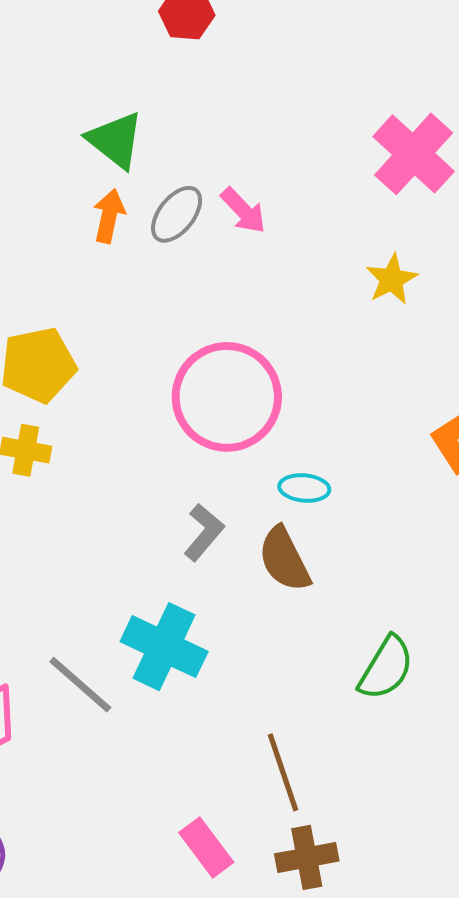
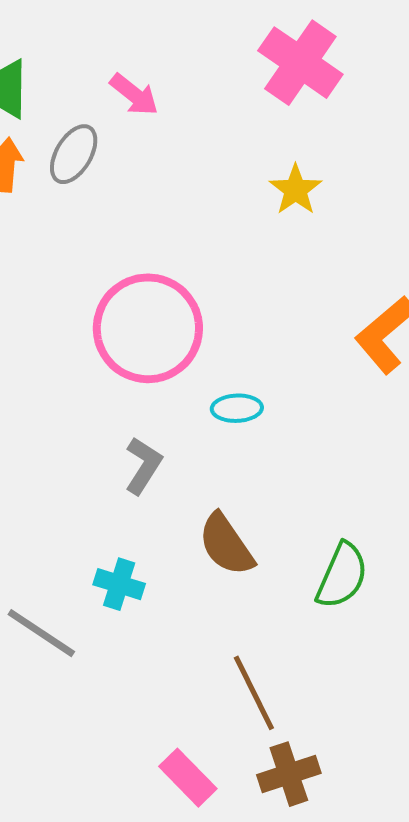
pink arrow: (243, 211) -> (134, 95), moved
brown semicircle: (284, 559) -> (226, 545), moved
cyan cross: (164, 647) -> (119, 584), size x0.6

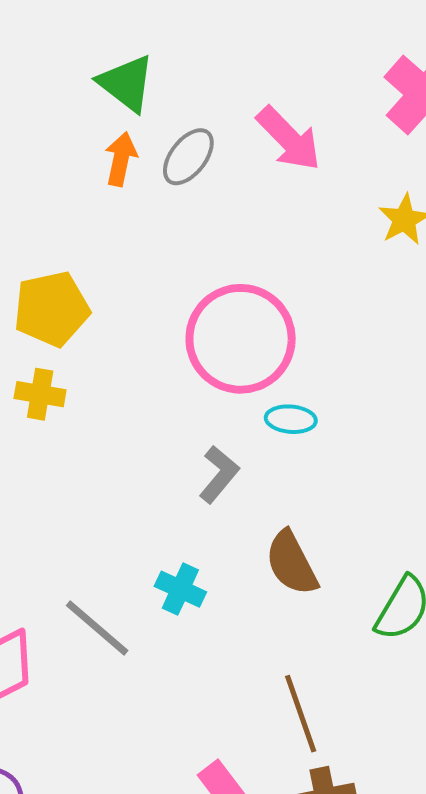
pink arrow: (134, 95) -> (289, 139), moved, size x1.4
cyan ellipse: (237, 408) -> (291, 419), moved

